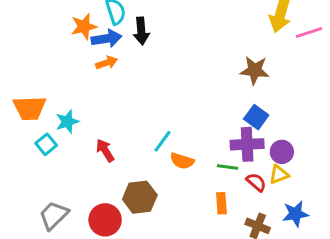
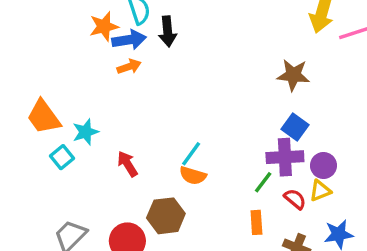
orange trapezoid: (30, 108) -> (44, 117), turned 56
orange semicircle: (182, 161) -> (193, 176), moved
green line: (227, 167) -> (263, 182), turned -60

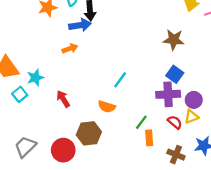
blue arrow: (129, 40) -> (80, 25), moved
orange arrow: (129, 67) -> (70, 49), moved
cyan line: (191, 154) -> (120, 80), moved
green line: (263, 182) -> (141, 122), moved

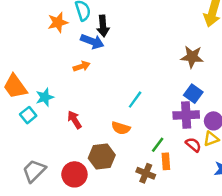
blue arrow: (80, 25) -> (92, 41), turned 30
brown cross: (176, 155) -> (146, 173), moved

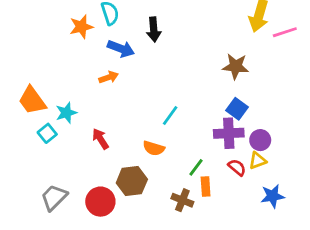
black arrow: (103, 26) -> (154, 29), moved

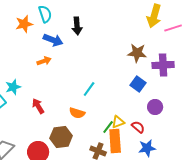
purple cross: (229, 133) -> (163, 65), moved
yellow triangle: (257, 161) -> (118, 122), moved
orange rectangle: (206, 187) -> (115, 141), size x1.6
blue star: (272, 196) -> (147, 148), moved

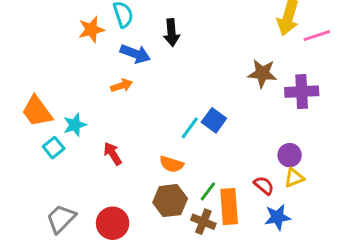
blue square: (138, 84) -> (214, 120), moved
yellow triangle: (118, 122) -> (294, 178), moved
green line: (108, 127) -> (208, 191), moved
brown hexagon: (61, 137) -> (170, 201), moved

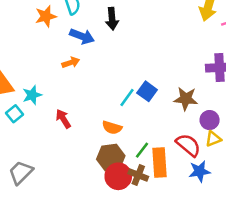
brown star: (262, 73) -> (186, 99), moved
red semicircle: (264, 185) -> (188, 145), size x1.5
red circle: (113, 223) -> (118, 176), moved

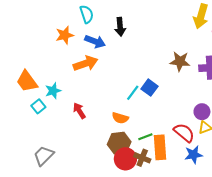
orange star: (46, 16) -> (65, 35), moved
orange arrow: (71, 63) -> (86, 63), size x1.6
brown star: (186, 99) -> (180, 61), moved
green line: (142, 150) -> (145, 137), turned 32

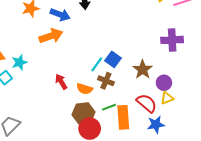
brown star: (180, 61) -> (143, 70), moved, turned 30
red arrow: (79, 111) -> (61, 82), moved
brown cross: (142, 158) -> (106, 81), moved

